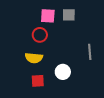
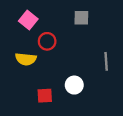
pink square: (48, 16) -> (28, 20), moved, turned 35
yellow semicircle: (34, 58) -> (26, 59), moved

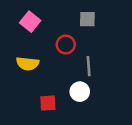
red circle: (47, 41) -> (66, 45), moved
gray line: (106, 61) -> (89, 66), moved

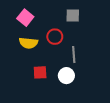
yellow semicircle: (28, 64) -> (28, 43), moved
red square: (48, 103) -> (40, 72), moved

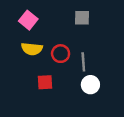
red circle: (55, 37) -> (61, 54), moved
white circle: (66, 76) -> (90, 85), moved

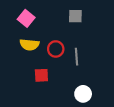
white circle: (90, 85) -> (83, 94), moved

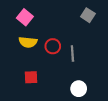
gray square: (75, 16) -> (88, 15), moved, turned 32
red square: (41, 75) -> (31, 77), moved

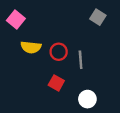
pink square: (25, 17) -> (16, 19), moved
red square: (31, 77) -> (56, 83), moved, turned 32

